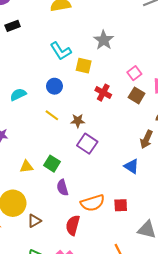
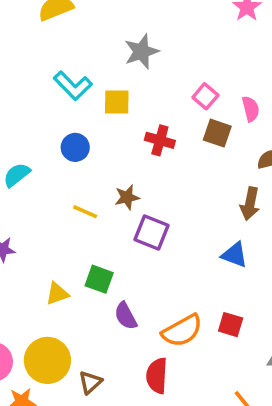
gray star: (104, 40) -> (141, 52), turned 30
yellow line: (52, 115) -> (85, 212), moved
red square: (121, 205) -> (231, 325), turned 32

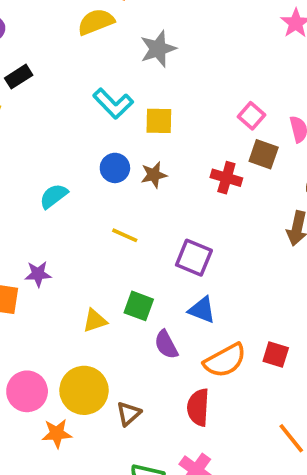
gray star: (141, 52) -> (158, 49), moved
red cross: (160, 140) -> (226, 178), moved
brown star: (127, 197) -> (154, 175), moved
blue triangle: (235, 255) -> (202, 310), moved

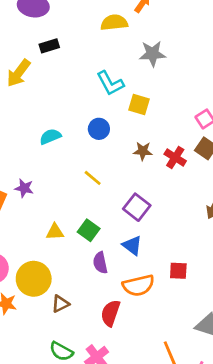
brown star: (154, 175) -> (143, 151), moved
red square: (276, 355) -> (178, 271), moved, turned -30

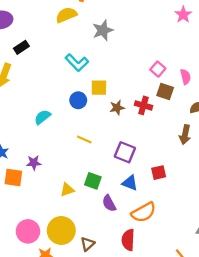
yellow square: (139, 104) -> (99, 88), moved
red square: (178, 271) -> (159, 173), moved

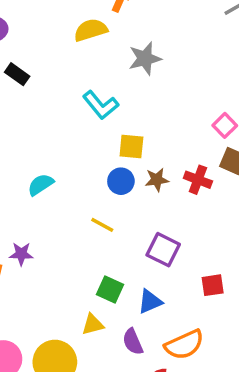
black rectangle: (21, 47) -> (17, 74), turned 64
blue circle: (78, 100) -> (121, 181), moved
blue triangle: (130, 183) -> (150, 302), moved, turned -49
yellow triangle: (67, 190) -> (93, 324), moved
purple semicircle: (109, 203) -> (133, 342), moved

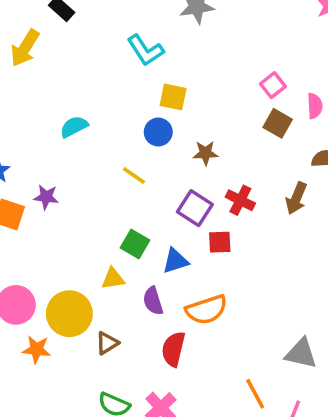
brown star: (157, 180) -> (206, 153), moved
red cross: (198, 180) -> (240, 200), moved
red square: (213, 285) -> (220, 242), moved

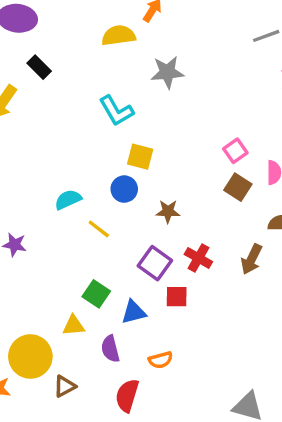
cyan semicircle: (74, 127) -> (68, 199), moved
orange semicircle: (206, 310) -> (161, 360), size x0.6

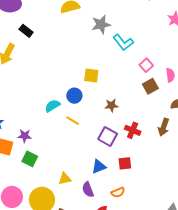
cyan L-shape: (116, 111) -> (123, 42), moved
brown square: (238, 187) -> (150, 86), turned 35
blue circle: (124, 189) -> (74, 96), moved
green square: (96, 294) -> (30, 159), moved
red square: (177, 297) -> (125, 163), moved

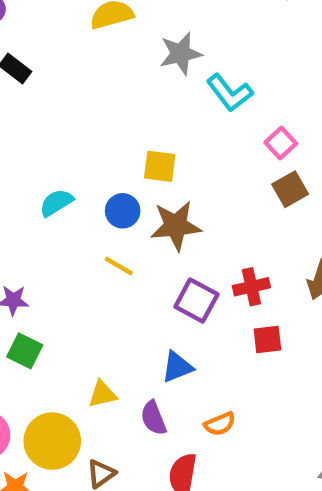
brown star: (111, 105) -> (176, 226), moved, size x1.6
cyan semicircle: (52, 106) -> (56, 203), moved
red cross: (133, 130) -> (251, 287), turned -35
red square: (125, 163) -> (267, 340), moved

